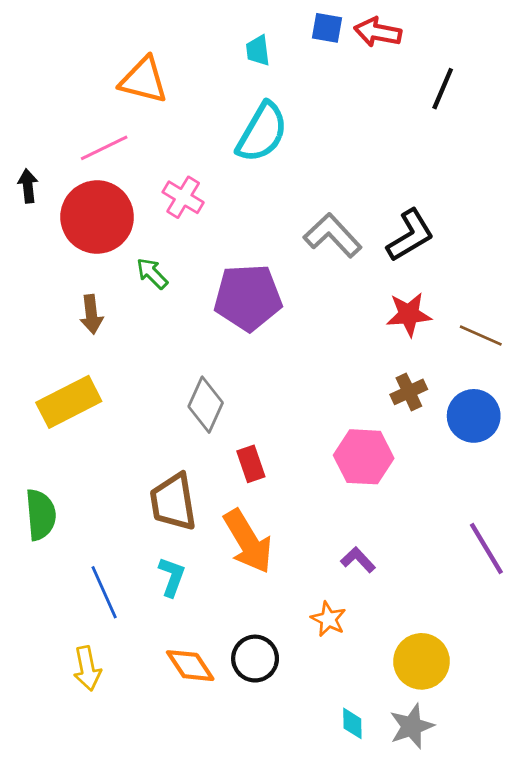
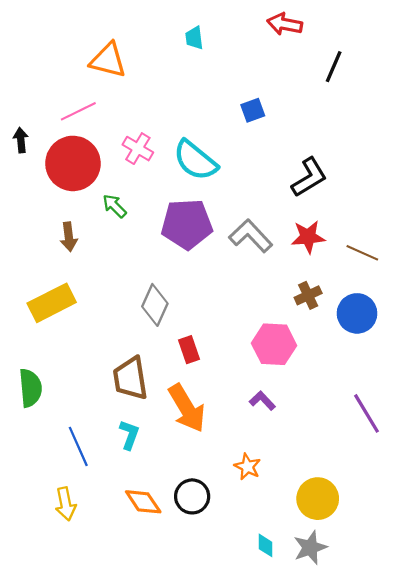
blue square: (327, 28) -> (253, 110), moved, turned -30
cyan semicircle: (262, 132) -> (195, 160), moved, turned 99
gray L-shape: (333, 235) -> (251, 236), moved
purple L-shape: (358, 560) -> (262, 401), moved

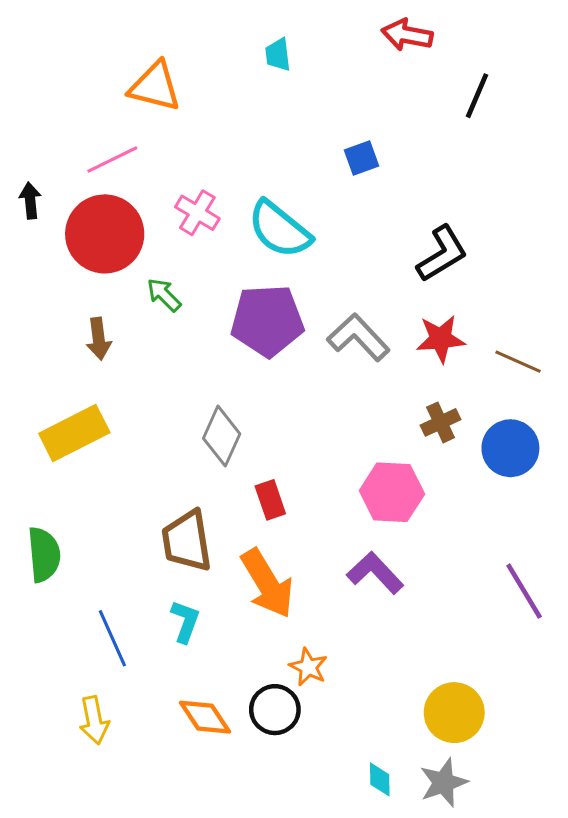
purple L-shape: (262, 401) -> (375, 573), size x1.5
orange star: (247, 467) -> (308, 667), moved

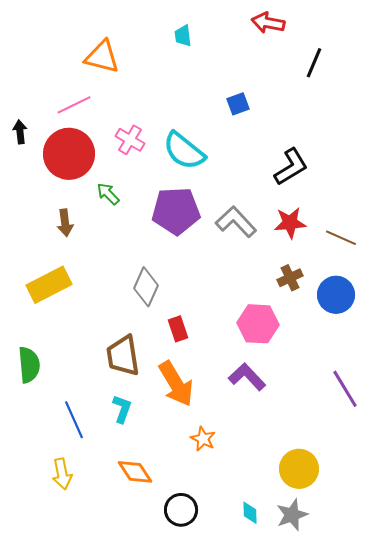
black circle: (275, 710) -> (181, 510), moved

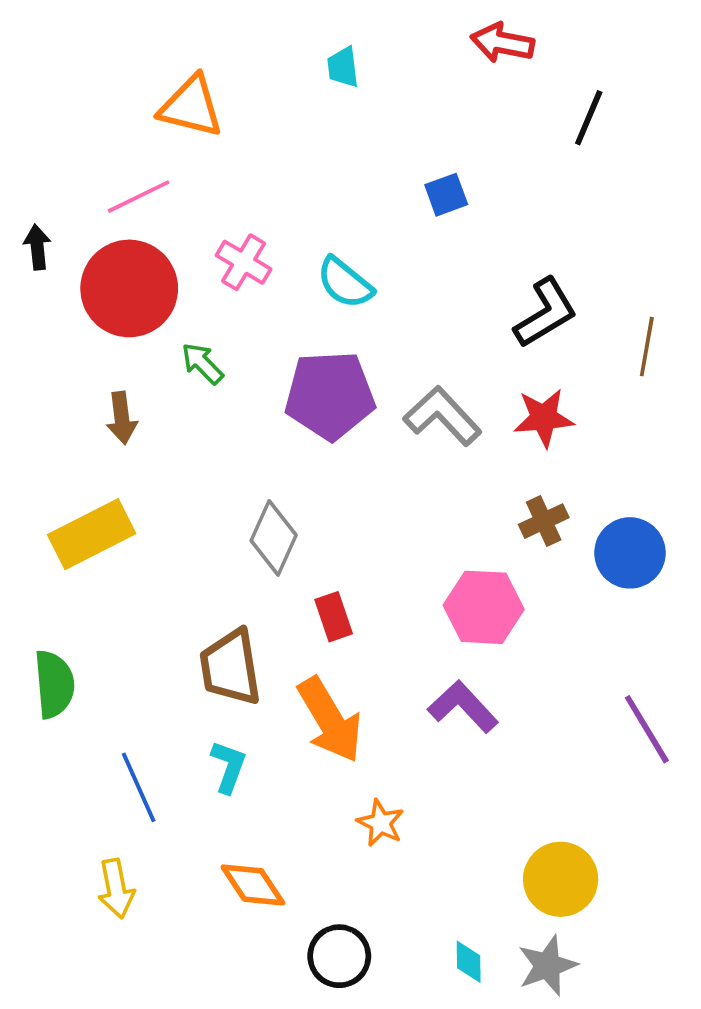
cyan semicircle: (184, 151) -> (345, 283), size x0.7
brown line: (341, 238) -> (647, 347), moved, turned 76

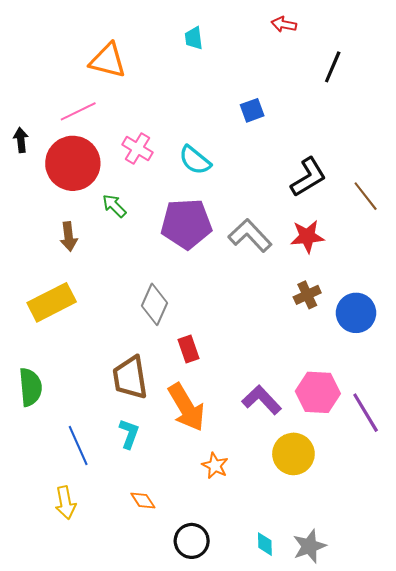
red arrow: (502, 43) -> (284, 24), size x0.7
brown line: (647, 347) -> (366, 196), turned -48
pink hexagon: (484, 607) -> (318, 392), moved
yellow circle: (561, 879) -> (293, 454), moved
orange diamond: (253, 885) -> (143, 501), size x0.7

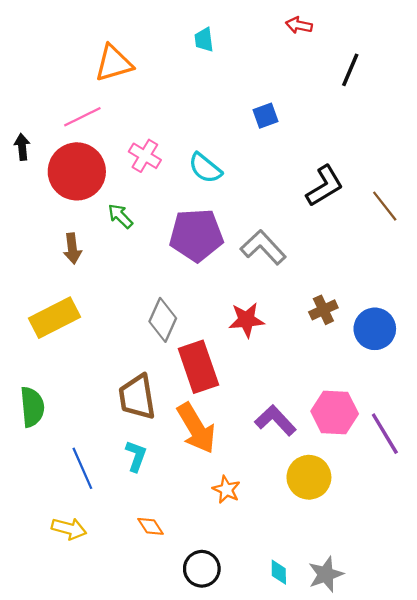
orange triangle: (108, 60) -> (114, 63), turned -30
red star: (307, 237) -> (246, 320), moved
red rectangle: (188, 349) -> (198, 367), size x1.8
yellow arrow: (65, 503) -> (69, 529), turned -64

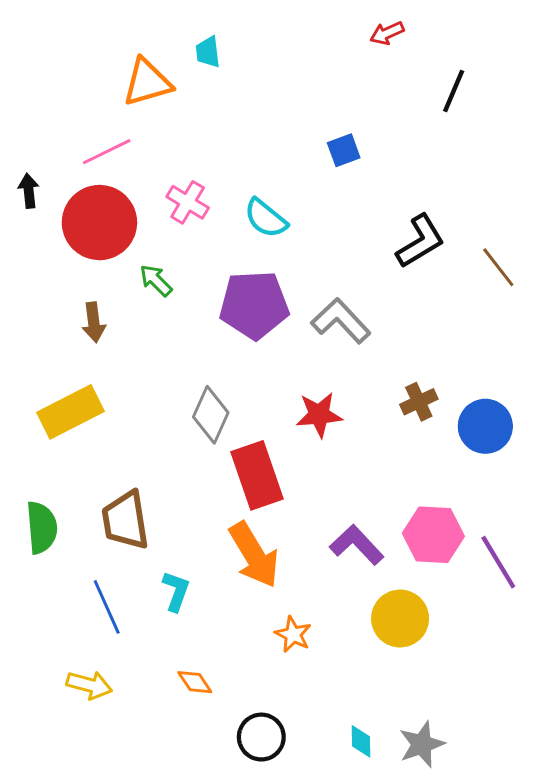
red arrow: (299, 25) -> (387, 33), turned -35
cyan trapezoid: (204, 40) -> (208, 52), moved
brown trapezoid: (137, 397) -> (125, 520), moved

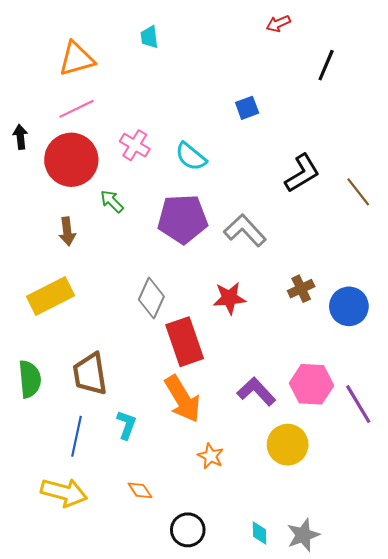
orange triangle: (147, 82) -> (77, 59), moved
blue line: (107, 607) -> (77, 436), turned 36
yellow arrow: (89, 685) -> (64, 492), size x1.4

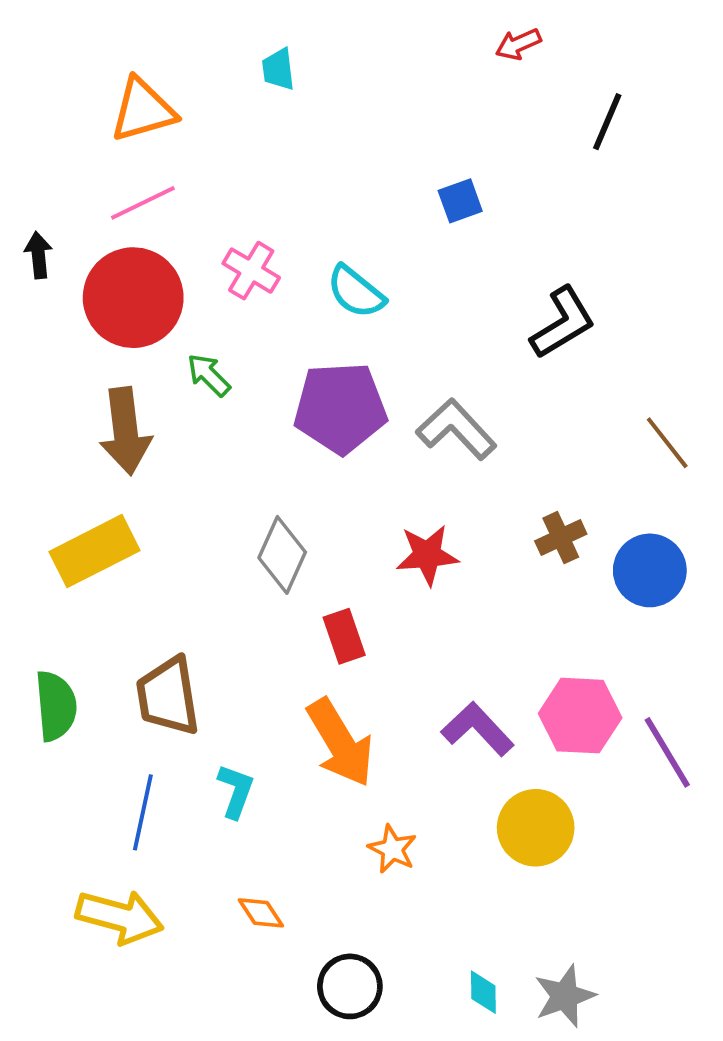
brown line: (358, 192) -> (667, 443), moved
brown arrow: (67, 231) -> (125, 431), size x1.6
red rectangle: (185, 342) -> (344, 636), size x0.6

